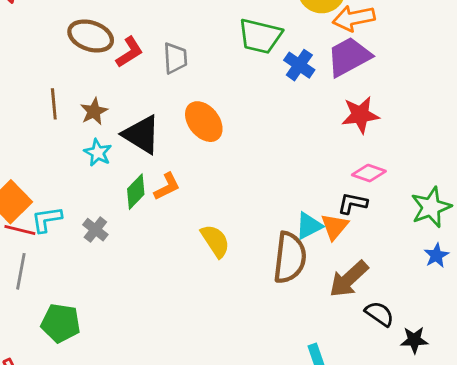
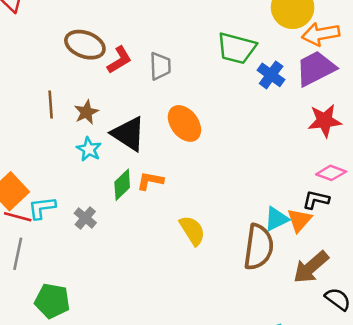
orange L-shape: (167, 187) -> (150, 181), turned -144

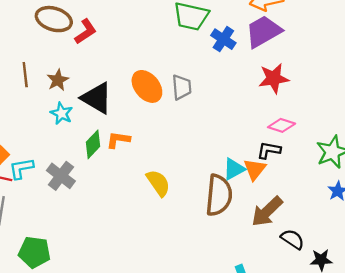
gray trapezoid: (160, 66) -> (182, 87), moved
gray cross: (85, 218) -> (61, 176), size x1.4

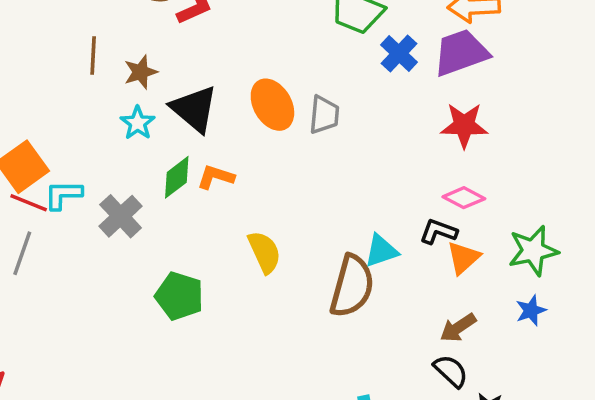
orange triangle: (255, 169) -> (463, 258), moved
brown arrow: (267, 212) -> (458, 328), moved, size x0.7
green pentagon: (34, 252) -> (179, 296), moved

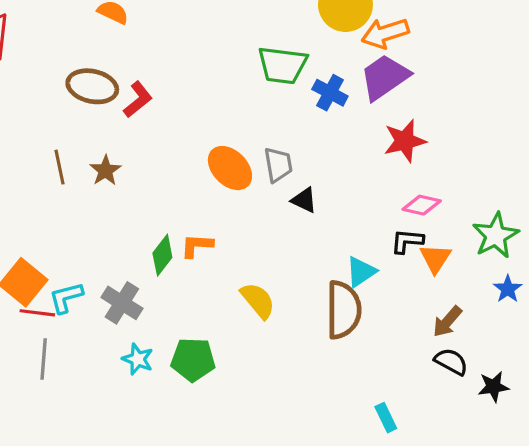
black triangle: (194, 109) -> (304, 200), moved, size x0.6
cyan star: (138, 123) -> (138, 359), moved

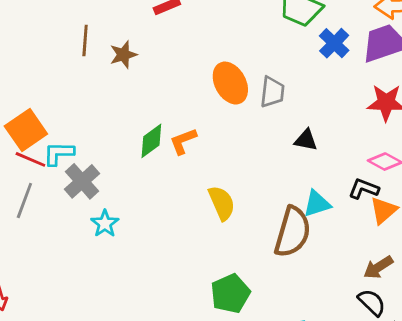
black triangle: (304, 200) -> (306, 140), moved, turned -30
orange L-shape: (197, 246) -> (183, 141), turned -40
gray cross: (122, 303) -> (82, 181), moved
green pentagon: (193, 360) -> (230, 294), moved, turned 30

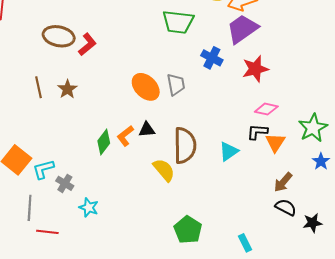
blue cross: (334, 43) -> (212, 58), moved
black triangle: (306, 140) -> (147, 130), moved
red line: (30, 159) -> (47, 232), moved
gray cross: (82, 181) -> (65, 183), size x0.7
brown semicircle: (293, 232) -> (185, 145), moved

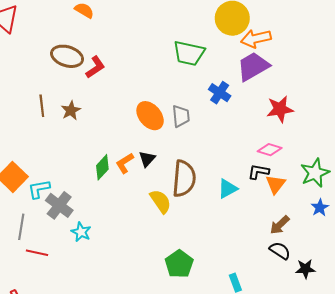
red star: (255, 69) -> (280, 109), moved
black triangle: (147, 130) -> (147, 159), turned -48
gray cross: (65, 183) -> (59, 205), size x1.5

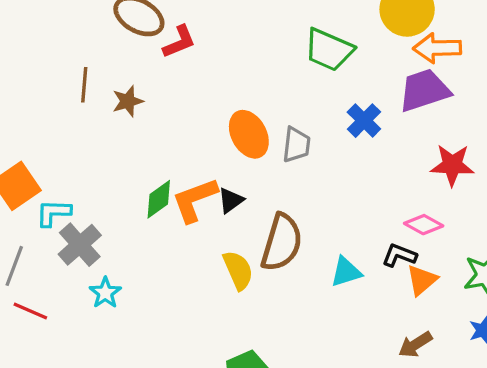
orange L-shape: (125, 163) -> (195, 200), size x1.5

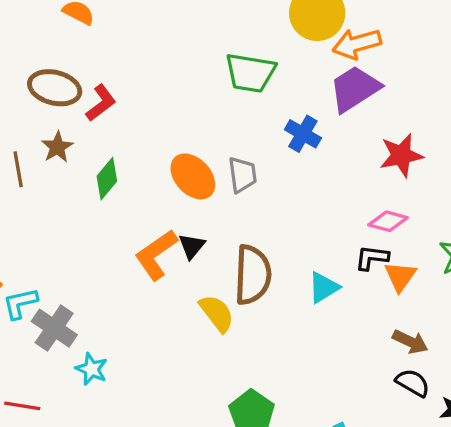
brown star: (128, 101) -> (57, 147), moved
green diamond: (159, 199) -> (107, 179), moved
brown arrow: (415, 345) -> (410, 342), turned -108

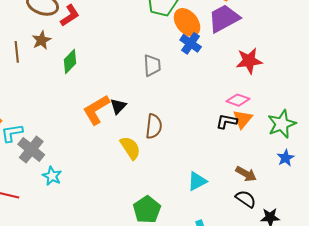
orange ellipse: (193, 176) -> (187, 22), moved
brown semicircle: (253, 275) -> (154, 126), size x0.7
orange triangle: (400, 276) -> (243, 119), moved
cyan triangle: (324, 287) -> (197, 181), moved

